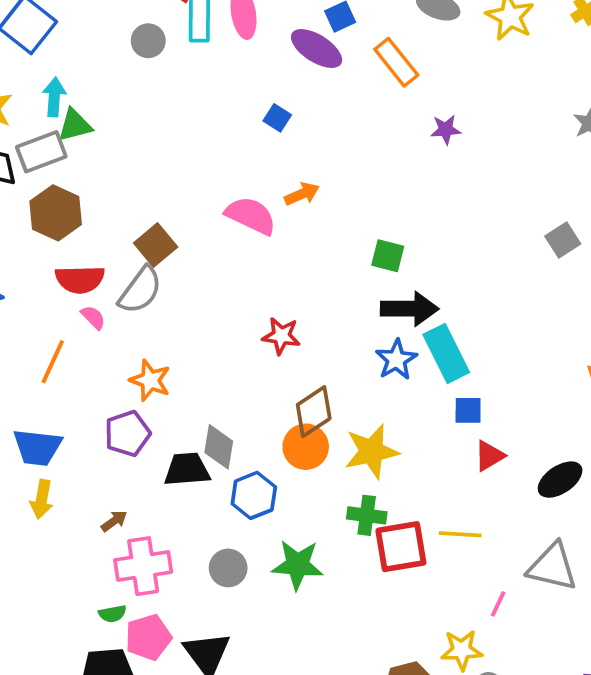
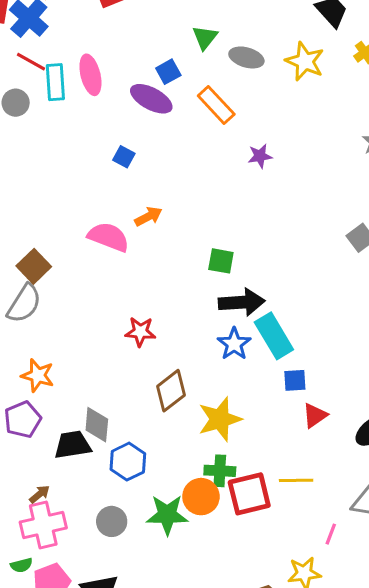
orange circle: (306, 447) -> (201, 497), moved
brown arrow: (114, 521) -> (39, 494), moved

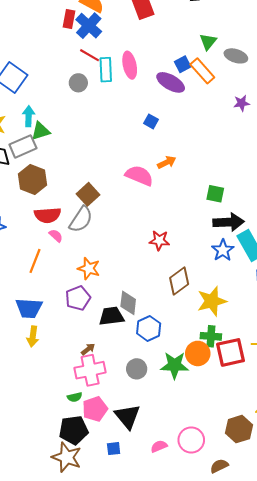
orange rectangle: (216, 105) -> (202, 71), moved
purple star: (260, 156) -> (242, 103), moved

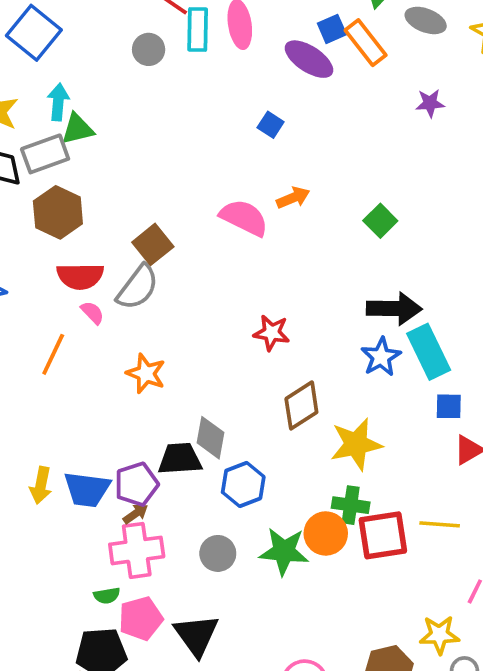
green square: (215, 194) -> (380, 221), moved, turned 30
purple pentagon: (78, 298) -> (136, 484), moved
blue trapezoid: (29, 308) -> (87, 489), moved

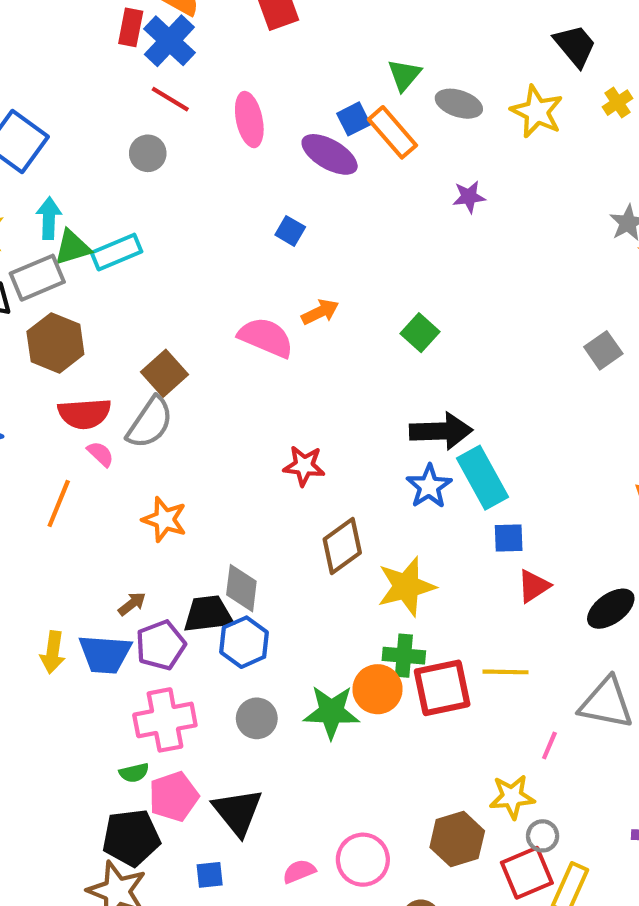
cyan rectangle: (198, 29) -> (117, 252), moved, turned 69
blue hexagon: (243, 485) -> (244, 642), moved
brown arrow: (136, 514) -> (132, 604), moved

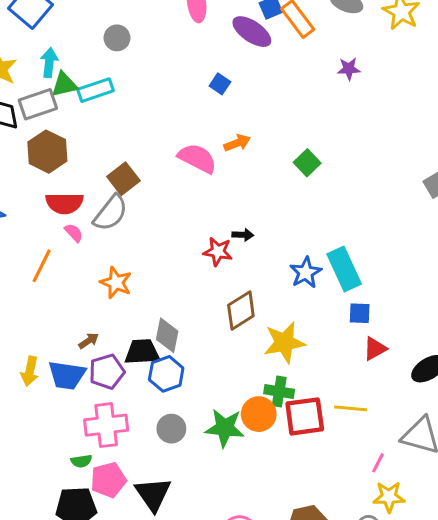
gray circle: (148, 153) -> (117, 38), moved
black arrow: (441, 431) -> (243, 235), moved, size x0.5
yellow star: (512, 797) -> (389, 497), moved

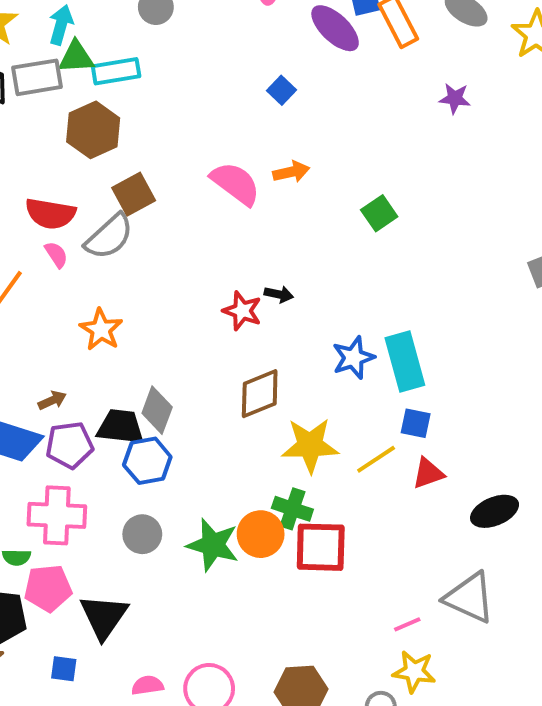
brown hexagon: (47, 152) -> (93, 130), moved
yellow line: (351, 408) -> (376, 459), moved, turned -48
pink line: (378, 463) -> (407, 624), turned 30

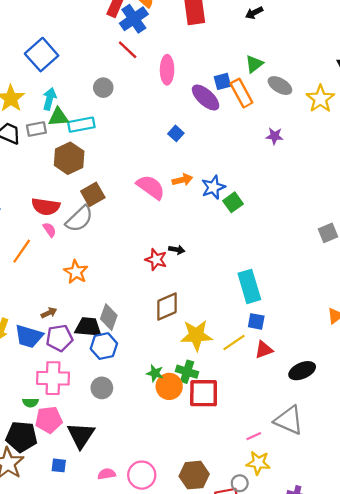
gray rectangle: (37, 77) -> (36, 129), size x0.7
blue star: (353, 358) -> (213, 187), moved
green star: (213, 545) -> (155, 373), moved, size x0.6

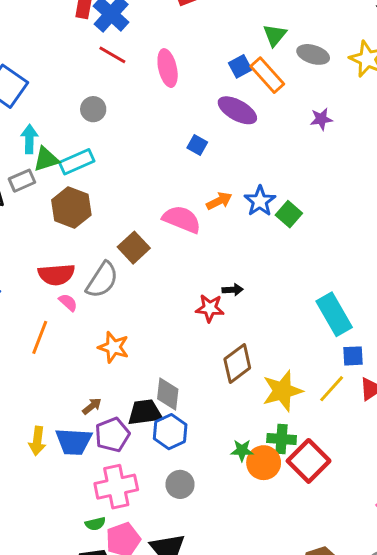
purple ellipse: (206, 97) -> (237, 110), moved
brown square: (93, 194) -> (134, 248), moved
red square: (204, 393) -> (309, 461), turned -32

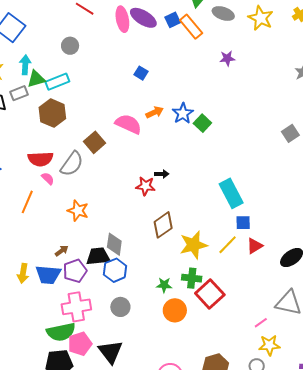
purple ellipse: (237, 110) -> (143, 18), moved
orange circle: (264, 463) -> (175, 310), moved
green semicircle: (95, 524) -> (61, 332), size x2.0

